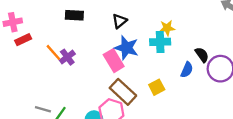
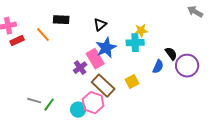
blue star: (126, 48) -> (106, 48), turned 30
orange line: (53, 52) -> (43, 35), moved
purple cross: (67, 57) -> (80, 68), moved

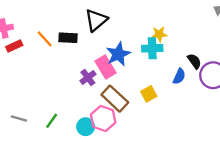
black rectangle: (61, 20) -> (68, 38), moved
black triangle: (100, 25) -> (96, 20), moved, size x1.5
gray line: (34, 101) -> (19, 118), moved

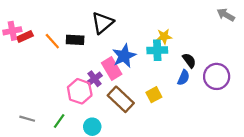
red rectangle: (14, 46) -> (25, 37), moved
black semicircle: (194, 61) -> (189, 60), moved
pink hexagon: (103, 118) -> (80, 91), moved

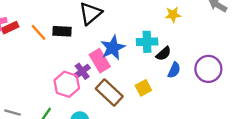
yellow star: (164, 37) -> (173, 15), moved
black semicircle: (189, 60) -> (164, 54), moved, turned 84

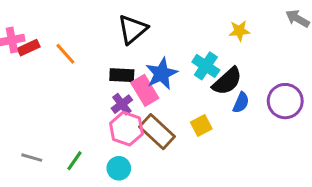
black rectangle: (62, 31) -> (122, 75), moved
cyan cross: (147, 42) -> (206, 66), turned 36
black semicircle: (164, 54) -> (227, 81), size x1.5
pink hexagon: (67, 84) -> (126, 129), moved

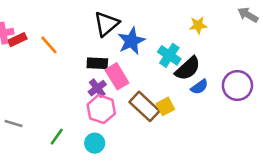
blue star: (162, 74) -> (131, 41), moved
blue semicircle: (241, 103) -> (199, 87), turned 30
brown rectangle: (157, 132) -> (144, 106), moved
gray line: (32, 158) -> (13, 123), moved

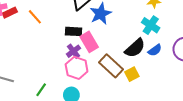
cyan cross: (169, 55) -> (151, 25), moved
black semicircle: (188, 68) -> (135, 48), moved
yellow square: (165, 106) -> (132, 74), moved

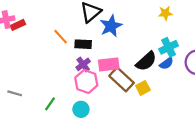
orange line: (35, 17) -> (61, 37), moved
cyan cross: (151, 25) -> (169, 47), moved, turned 30
pink rectangle: (89, 42) -> (109, 64), moved, turned -66

